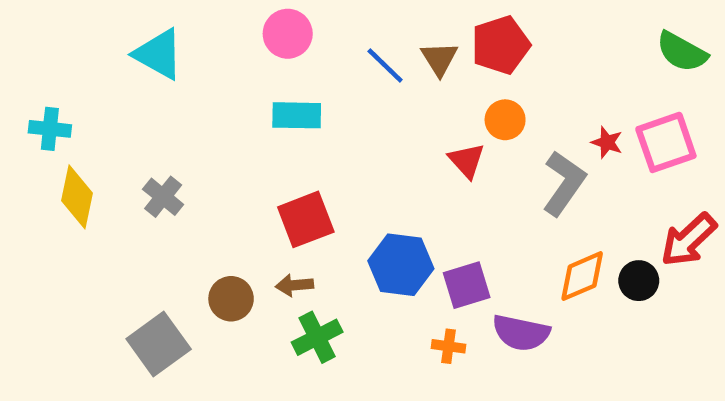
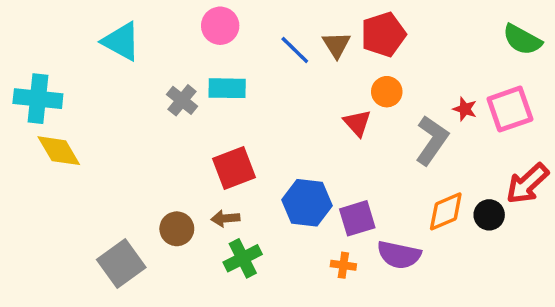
cyan cross: (50, 129) -> (38, 99), size x1.5
yellow diamond: (77, 197) -> (59, 151), turned -42
gray cross: (163, 197) -> (182, 100), moved

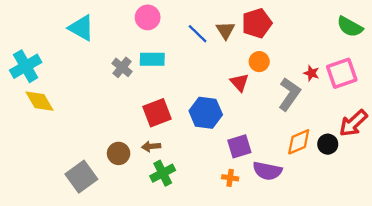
cyan cross: (38, 99) -> (26, 66), turned -36
blue hexagon: (307, 203) -> (206, 113), moved

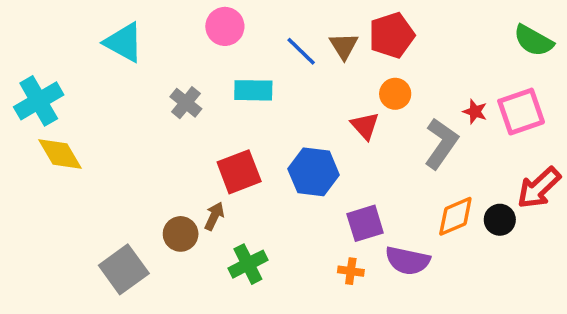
cyan rectangle: (152, 59) -> (253, 90), moved
brown arrow: (151, 146) -> (214, 216), moved, turned 120

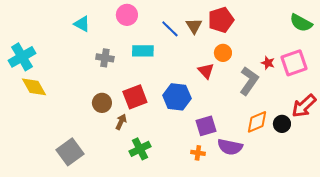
cyan triangle: (124, 42) -> (82, 24), moved, size x0.7
gray cross: (186, 103) -> (105, 58), turned -30
brown circle: (181, 234) -> (102, 103), moved

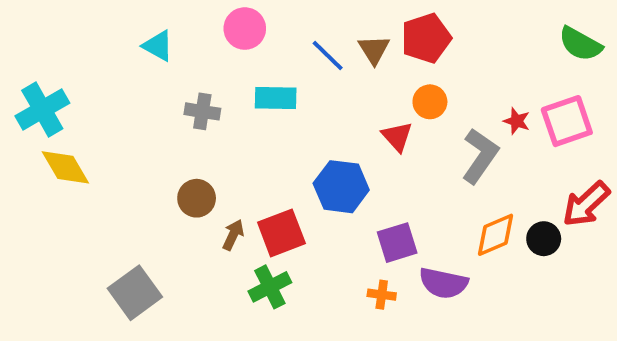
red square: (135, 97) -> (281, 233), moved

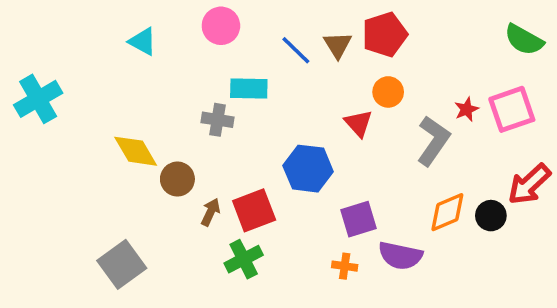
gray cross: (202, 111) -> (217, 120), moved
red star: (517, 121) -> (467, 109), turned 30
yellow diamond: (65, 167) -> (136, 151), moved

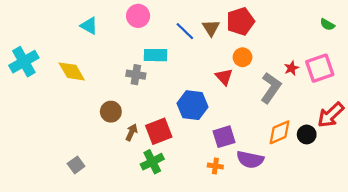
green semicircle: (524, 40) -> (327, 25), size x0.6
yellow diamond: (136, 151) -> (72, 71), moved
gray square: (122, 264) -> (76, 165), size x0.6

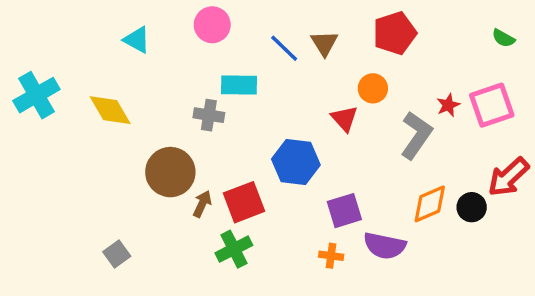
red pentagon: (240, 21) -> (395, 33), moved
brown circle: (111, 112) -> (170, 172), size x1.5

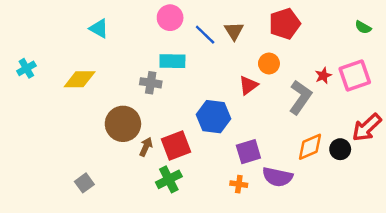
pink circle: (212, 25) -> (170, 18), moved
cyan cross: (36, 95) -> (26, 68), size x0.6
yellow diamond: (110, 110) -> (80, 79), turned -60
red triangle: (344, 118) -> (248, 85), turned 35

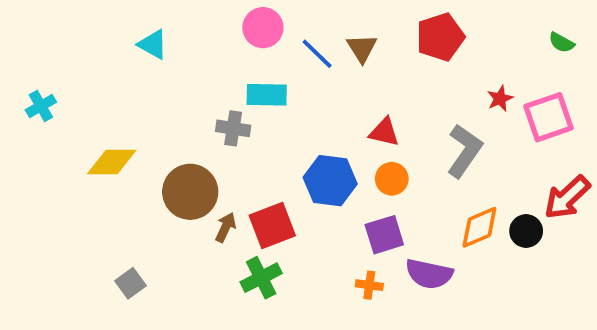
orange circle: (269, 64) -> (392, 179), moved
red star: (323, 76) -> (500, 99), moved
yellow diamond: (80, 79) -> (112, 162), moved
red triangle: (248, 85) -> (384, 132), turned 50

